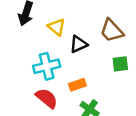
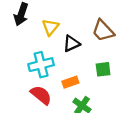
yellow triangle: (56, 27) -> (50, 27), turned 30
green square: (120, 64) -> (103, 69), moved

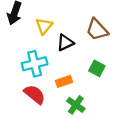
green square: (103, 69) -> (97, 68), turned 35

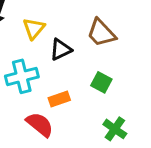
red semicircle: (35, 94) -> (40, 124), moved
green cross: (76, 105) -> (115, 129), moved

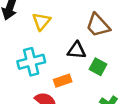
black triangle: (61, 49) -> (77, 50), moved, turned 30

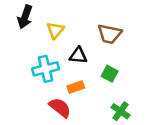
brown trapezoid: (98, 25) -> (110, 34), turned -35
black triangle: (77, 50) -> (78, 56), moved

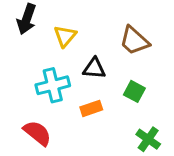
brown trapezoid: (110, 34) -> (134, 41), turned 30
red semicircle: (60, 108) -> (37, 133), moved

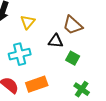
black triangle: (94, 68) -> (56, 41), moved
orange rectangle: (91, 108) -> (37, 84), moved, size x1.5

